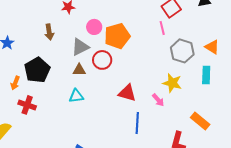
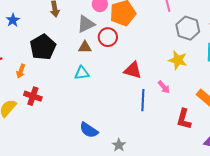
orange arrow: (15, 83) -> (21, 71), moved
pink arrow: (158, 100) -> (164, 87), moved
red cross: (27, 105) -> (33, 96), moved

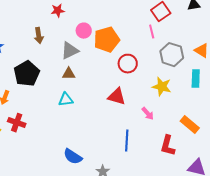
red circle: (108, 37) -> (128, 64), moved
blue line: (143, 100) -> (127, 141), moved

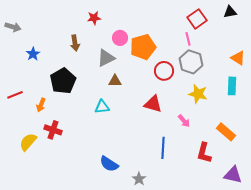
gray hexagon: (172, 55) -> (191, 62), moved
brown triangle: (69, 74) -> (115, 81), moved

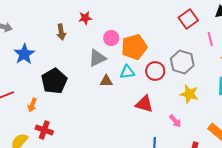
pink line: (188, 39) -> (210, 39), moved
brown arrow: (75, 43) -> (61, 32), moved
blue star: (33, 54) -> (24, 54), size x1.5
cyan triangle: (102, 107) -> (127, 72), moved

